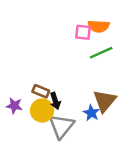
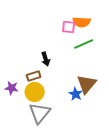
brown rectangle: (41, 91) -> (34, 76), turned -40
black arrow: (55, 101) -> (46, 59), moved
gray triangle: (61, 126) -> (40, 113), moved

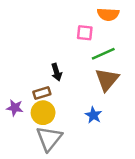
orange semicircle: (82, 22) -> (108, 14), moved
brown triangle: (87, 84) -> (107, 80), moved

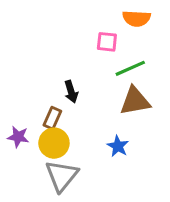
brown triangle: (107, 80) -> (135, 101), turned 40
brown rectangle: (42, 93) -> (52, 118), turned -49

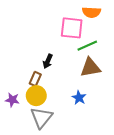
pink square: (107, 42) -> (72, 28), size x1.6
black arrow: (71, 92) -> (48, 61), turned 40
purple star: (18, 137) -> (12, 100), moved

